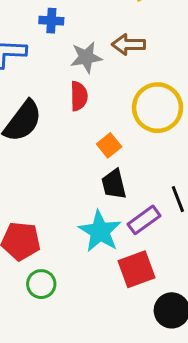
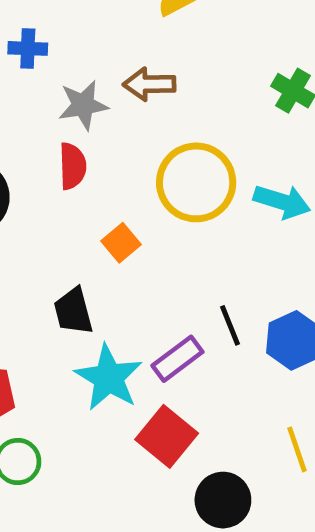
black trapezoid: (114, 184) -> (73, 311), moved
red square: (136, 269) -> (167, 436), turned -30

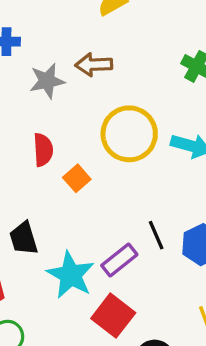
red semicircle: (72, 166) -> (43, 150), moved
black trapezoid: (73, 311) -> (24, 238), moved

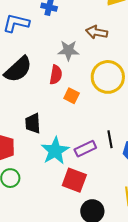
gray star: (47, 81) -> (68, 50), moved
orange square: (77, 178) -> (72, 96), turned -35
red square: (113, 316) -> (74, 180), turned -30

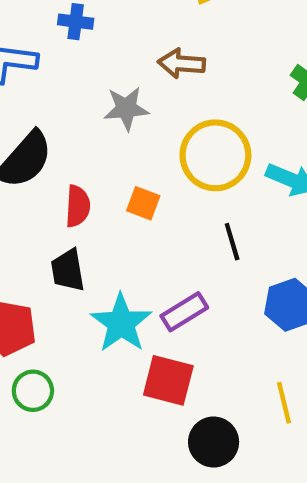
red semicircle: (56, 75) -> (78, 206), moved
black line: (110, 139) -> (232, 242), moved

